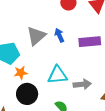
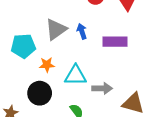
orange star: (21, 73) -> (47, 65), moved

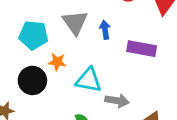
gray triangle: (56, 29) -> (75, 22), turned -40
black circle: (40, 93) -> (32, 80), moved

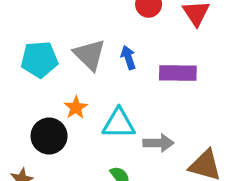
cyan pentagon: (33, 35) -> (39, 59), moved
orange star: (57, 62) -> (76, 108), turned -30

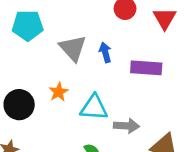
cyan pentagon: (39, 59) -> (28, 26), moved
black circle: (49, 136) -> (19, 105), moved

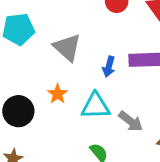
blue arrow: (105, 52) -> (109, 67), moved, turned -144
gray arrow: (126, 126) -> (131, 121), turned 40

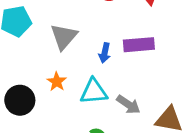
gray triangle: (67, 47) -> (64, 37), turned 32

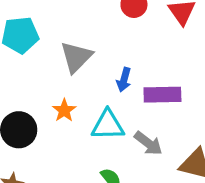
purple rectangle: (139, 45) -> (162, 95), moved

